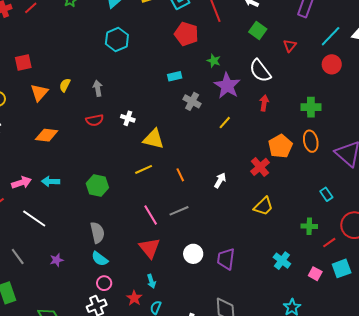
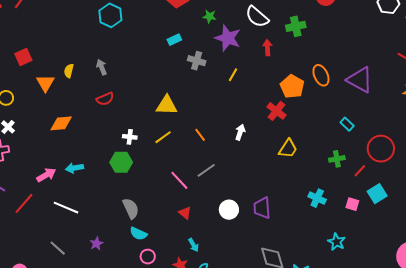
green cross: (311, 107) -> (296, 26), moved
white cross: (128, 118) -> (130, 137), moved
red triangle: (150, 248) -> (185, 213), size x0.6

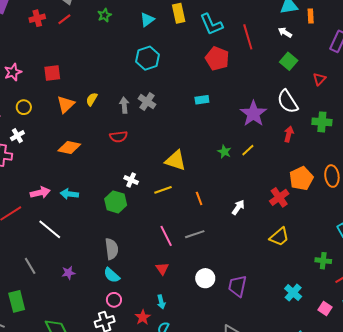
green star: (210, 16) -> (224, 152), moved
gray cross: (197, 61) -> (147, 102), moved

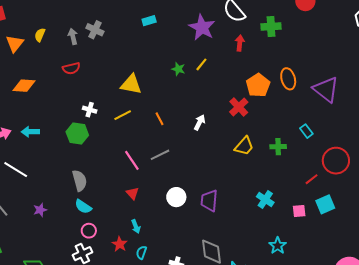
green cross: (323, 261) -> (278, 147), moved
pink square: (325, 308) -> (299, 211), turned -32

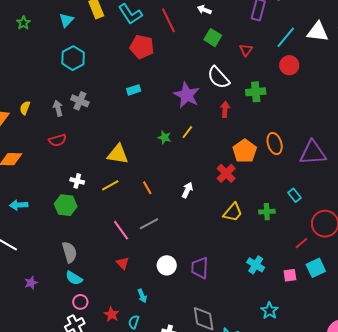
purple triangle: (326, 89) -> (313, 153), turned -40
cyan arrow: (136, 226) -> (142, 296), moved

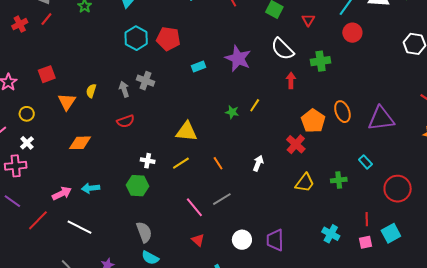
red pentagon: (142, 47) -> (168, 39), moved
purple star: (187, 95) -> (238, 58), moved
red line: (301, 243) -> (367, 219), moved, turned -48

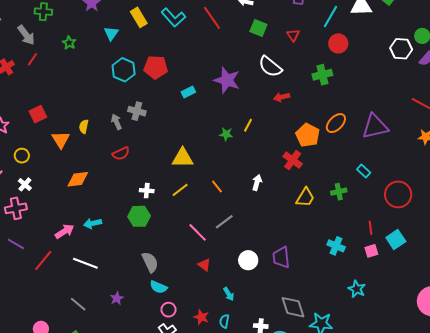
green cross: (321, 61) -> (322, 75), moved
red arrow: (291, 80) -> (282, 97), turned -98
orange ellipse: (342, 112) -> (336, 123), turned 70

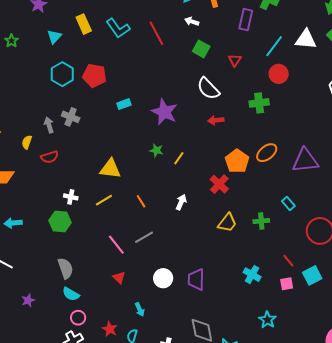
purple star: (227, 80) -> (164, 112), moved
yellow line: (248, 125) -> (179, 158), moved
yellow semicircle: (84, 126) -> (27, 142), moved
red line: (370, 228) -> (288, 261), turned -40

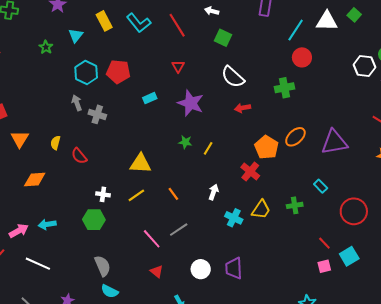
green star: (11, 41) -> (46, 47), moved
red triangle: (235, 60) -> (178, 66), moved
gray arrow: (49, 125) -> (77, 103), moved
red semicircle: (50, 157) -> (79, 156), turned 72
cyan cross: (252, 275) -> (234, 218), moved

